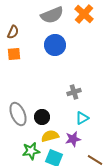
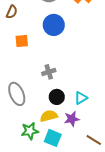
orange square: (14, 54) -> (22, 41), moved
gray cross: (74, 92) -> (49, 72), moved
black circle: (42, 117) -> (57, 97), moved

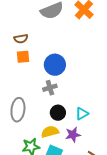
brown semicircle: (12, 12) -> (21, 39), moved, turned 56
blue circle: (54, 25) -> (55, 65), moved
gray ellipse: (17, 94) -> (18, 110), turned 30

